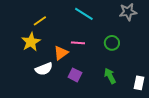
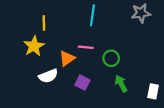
cyan line: (84, 14) -> (92, 15), turned 66
yellow line: (40, 21) -> (44, 23), turned -56
green circle: (112, 43) -> (111, 58), moved

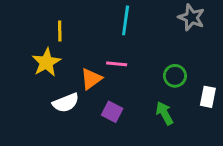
gray star: (141, 13) -> (191, 17), turned 30
green circle: (111, 58) -> (175, 76), moved
white rectangle: (153, 91) -> (208, 97), moved

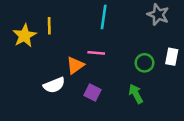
yellow star: (46, 62) -> (24, 36), moved
white rectangle: (208, 97) -> (172, 57), moved

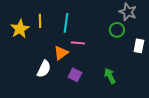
cyan line: (104, 17) -> (66, 23), moved
green circle: (145, 63) -> (117, 30), moved
white semicircle: (54, 85) -> (44, 69), turned -42

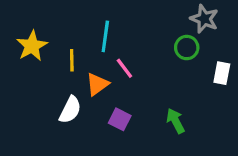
yellow line: (40, 21) -> (72, 60), moved
pink line: (78, 43) -> (124, 68), turned 48

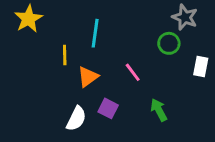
yellow star: (32, 46) -> (29, 19), moved
pink line: (124, 68) -> (133, 72), moved
white semicircle: (70, 110) -> (76, 119), moved

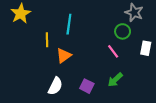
pink line: (133, 72) -> (113, 51), moved
purple square: (108, 108) -> (87, 86), moved
green arrow: (159, 110) -> (115, 80), turned -105

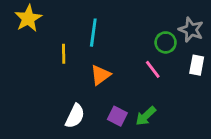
gray star: (134, 13) -> (191, 30), moved
orange triangle: (64, 56) -> (100, 75), moved
green arrow: (115, 80) -> (146, 116), moved

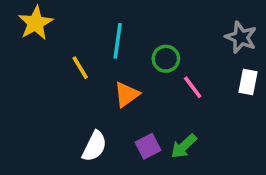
green circle: (166, 42) -> (166, 59), moved
yellow line: (64, 54) -> (80, 68), turned -30
purple square: (117, 116) -> (148, 146), turned 36

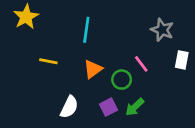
gray star: (241, 37) -> (162, 30), moved
green circle: (166, 59) -> (122, 80), moved
yellow line: (80, 68) -> (48, 61), moved, turned -48

